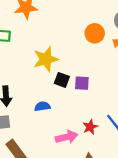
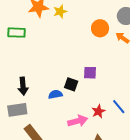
yellow star: (46, 59) -> (60, 12), moved, size x0.6
black square: (62, 80) -> (71, 84), moved

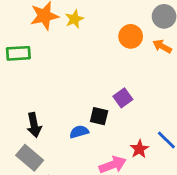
purple square: (90, 73) -> (123, 98), turned -32
gray rectangle: (17, 110) -> (30, 158), turned 54

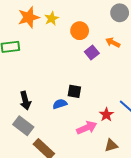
orange circle: (131, 36) -> (80, 31), moved
orange arrow: (162, 46) -> (113, 42), moved
purple square: (123, 98) -> (92, 52), moved

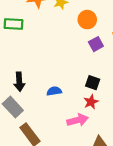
black square: (74, 91) -> (93, 83), moved
red star: (106, 115) -> (91, 102), moved

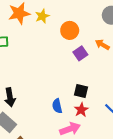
blue semicircle: (54, 91) -> (57, 106), moved, turned -88

